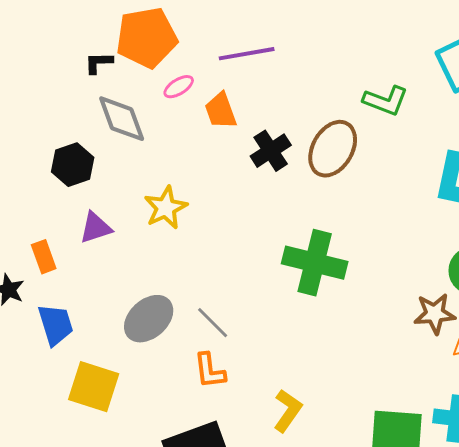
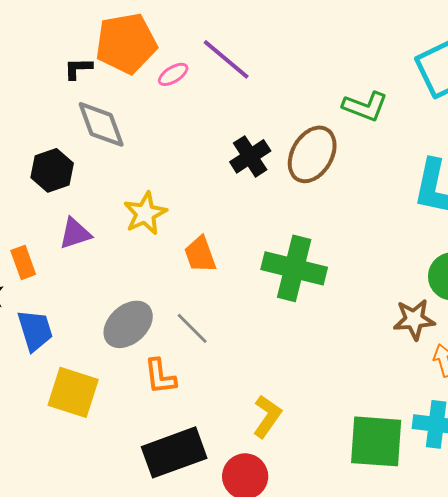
purple line: (247, 54) -> (226, 59), turned 50
pink ellipse: (179, 87) -> (173, 74), moved
orange trapezoid: (221, 111) -> (200, 254), moved
orange L-shape: (210, 371) -> (160, 376), moved

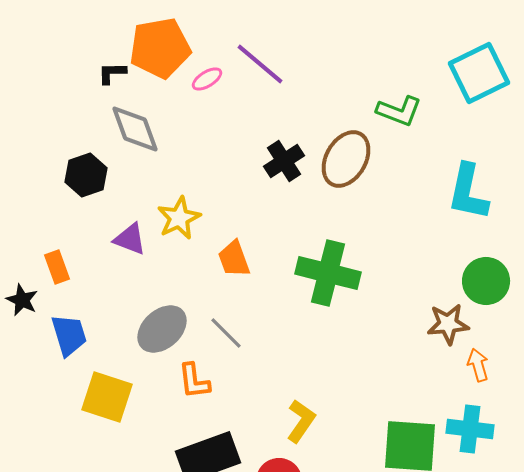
purple triangle: (75, 233) -> (130, 239), moved, turned 39

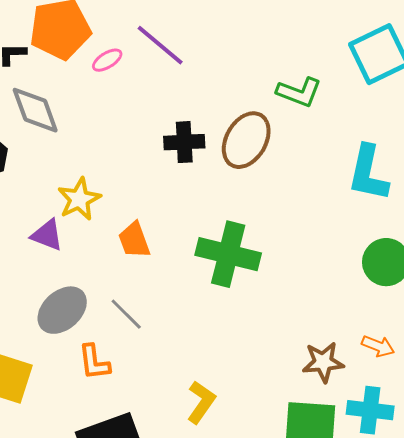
black cross: (284, 161) -> (184, 142), turned 30
purple triangle: (130, 239) -> (47, 235), moved
brown star: (448, 324) -> (323, 362), moved
orange arrow: (478, 365) -> (378, 346), turned 128

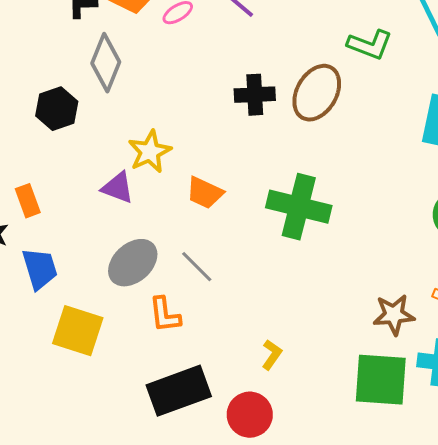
gray diamond: (35, 110) -> (106, 63), turned 42
orange trapezoid: (134, 240) -> (205, 193), turned -45
yellow L-shape: (201, 402) -> (272, 355), size x0.7

